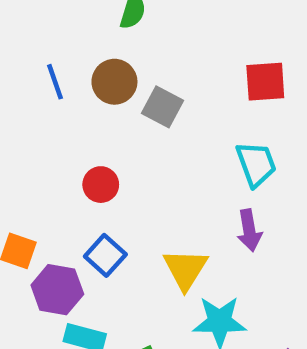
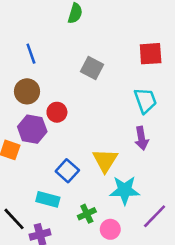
brown circle: (114, 82) -> (27, 91), moved
blue square: (105, 255) -> (67, 171), moved
purple hexagon: (57, 290) -> (32, 129), moved

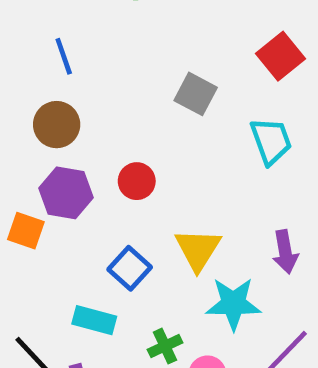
red square: (151, 54) -> (280, 56), turned -35
gray square: (92, 68) -> (196, 94), moved
red circle: (57, 112) -> (137, 181), moved
purple arrow: (141, 138) -> (285, 252), moved

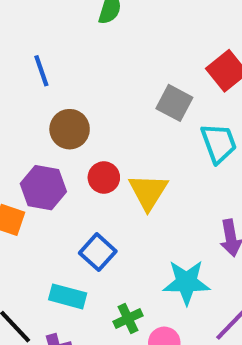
gray square: (196, 94) -> (174, 103), moved
brown circle: (57, 125) -> (70, 129), moved
yellow triangle: (198, 249) -> (148, 192), moved

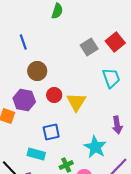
gray square: (174, 103) -> (89, 47), moved, turned 30
blue square: (98, 252) -> (51, 132), turned 36
cyan star: (186, 282) -> (95, 147), turned 30

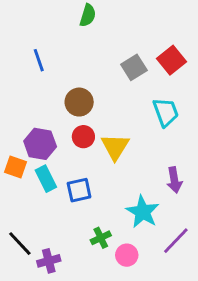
brown circle: (37, 71) -> (79, 102), moved
cyan rectangle: (36, 154) -> (46, 179), moved, turned 48

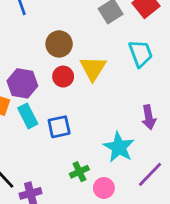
yellow triangle: (115, 147) -> (93, 68), moved

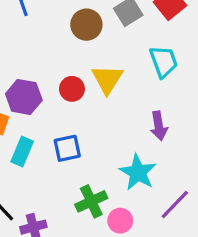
brown circle: (59, 44) -> (86, 25), moved
cyan rectangle: (28, 116) -> (22, 152), moved, turned 50
purple arrow: (149, 117) -> (159, 126), moved
green cross: (79, 172) -> (91, 201), size x1.4

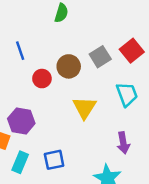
red circle: (72, 89) -> (42, 79), moved

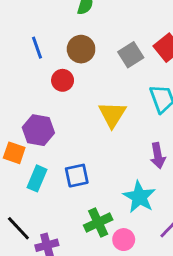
brown circle: (69, 66) -> (81, 49), moved

